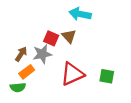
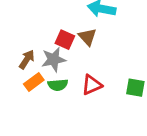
red triangle: (72, 74) -> (92, 85), size x0.7
green semicircle: (18, 87) -> (58, 85), moved

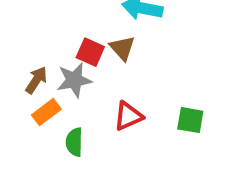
green semicircle: (58, 85) -> (74, 142), moved, turned 96

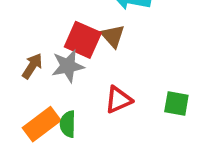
red square: (90, 52) -> (83, 40), size x1.4
orange rectangle: (46, 112) -> (42, 124), moved, size x1.4

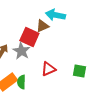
brown triangle: (113, 36) -> (42, 26), moved, turned 48
gray star: (68, 66) -> (21, 51), turned -30

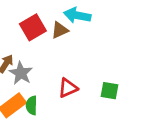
red square: (29, 37) -> (33, 27), moved, turned 36
gray star: (21, 51) -> (21, 73), moved

